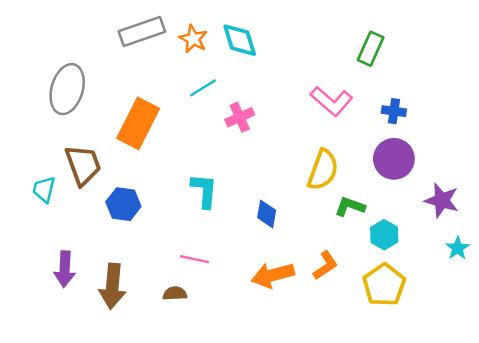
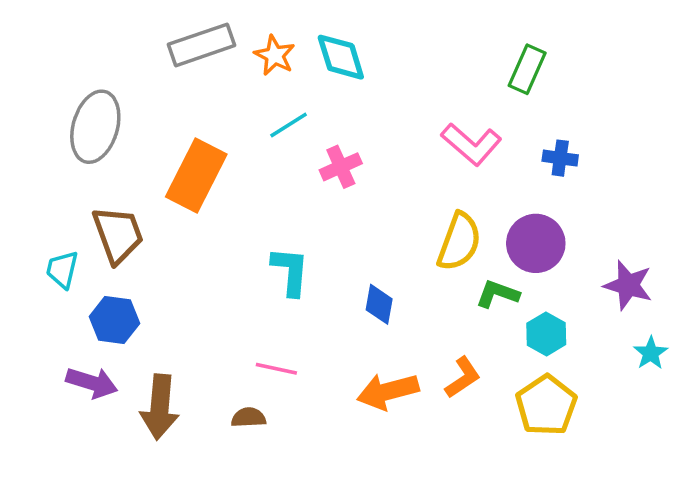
purple circle: (394, 159) -> (536, 243), moved
blue hexagon: (123, 204) -> (114, 320), moved
purple arrow: (65, 269) -> (92, 383), turned -76

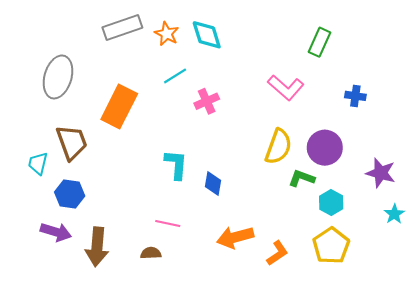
blue cross: (560, 158) -> (355, 96), moved
blue diamond: (379, 304) -> (213, 183), moved
orange L-shape: (463, 377) -> (277, 253), moved

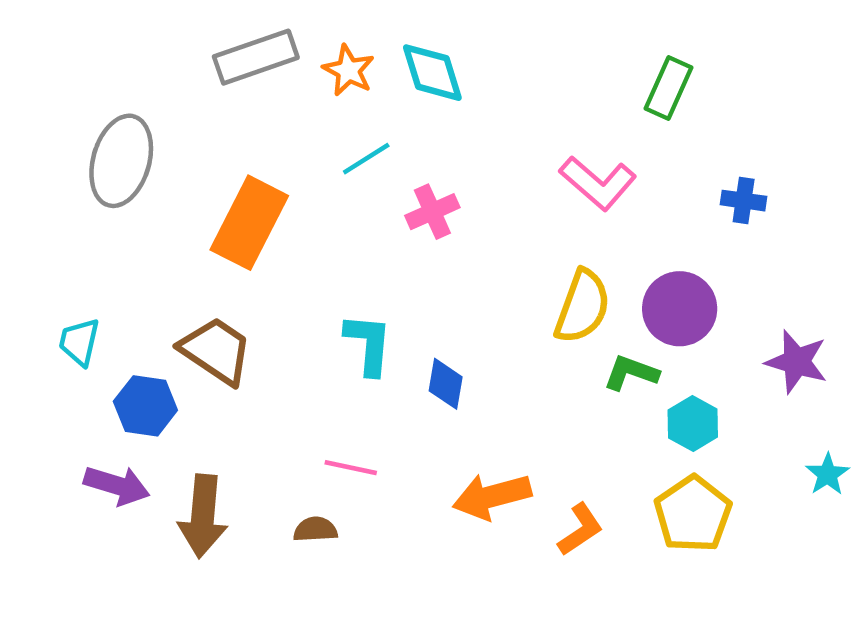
brown trapezoid: (72, 142) -> (216, 351), moved, turned -36
cyan star: (394, 214) -> (827, 474), moved

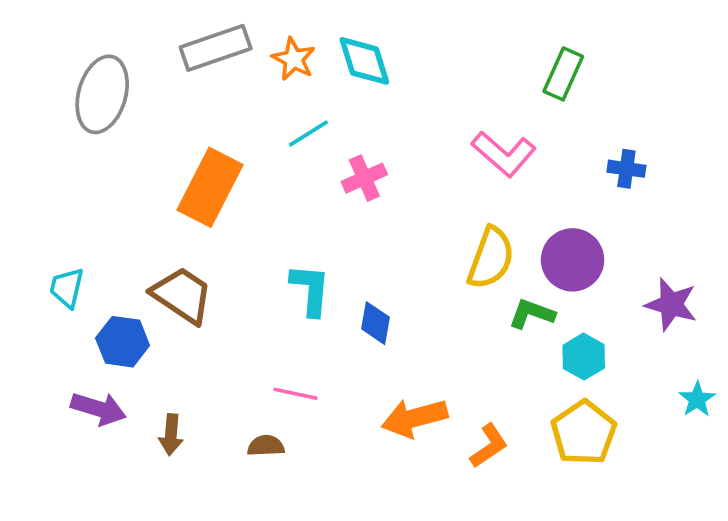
gray ellipse: (121, 161) -> (102, 94), moved
brown arrow: (203, 516) -> (171, 435), size x0.6

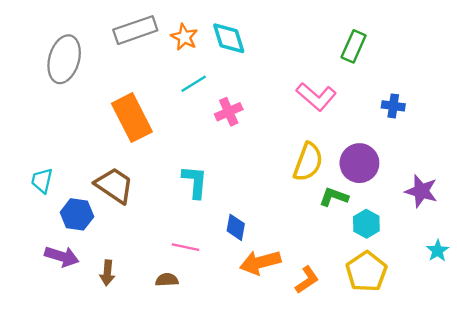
orange rectangle: (210, 187) -> (132, 118), turned -54
blue diamond: (375, 323) -> (236, 227), moved

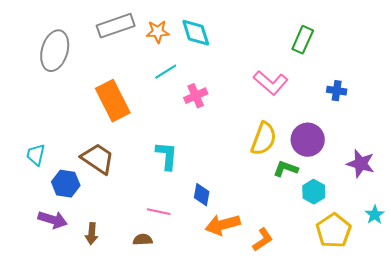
orange star: (184, 37) -> (158, 32), turned -30
yellow pentagon: (366, 272) -> (334, 231), moved

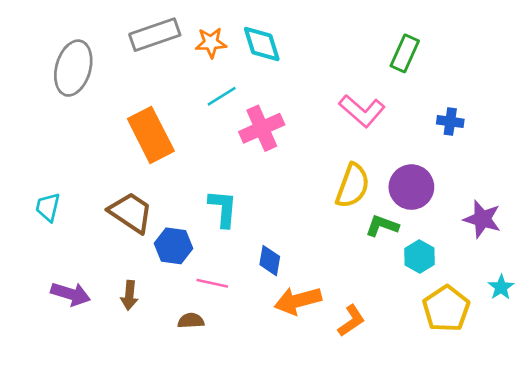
pink cross: (196, 96) -> (262, 128), size x1.4
blue hexagon: (66, 184) -> (174, 246), moved
brown arrow: (92, 234) -> (129, 295), moved

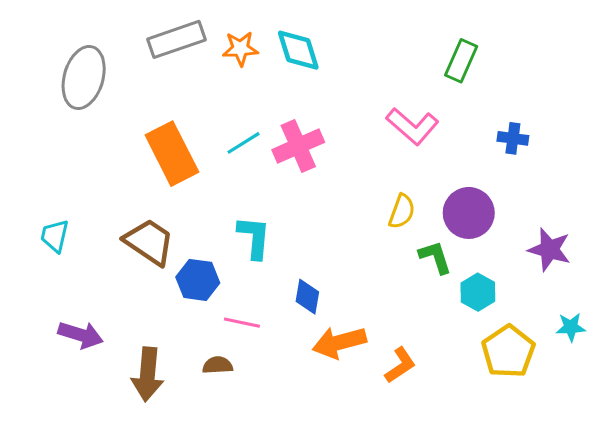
cyan line: (222, 96) -> (243, 143), moved
yellow semicircle: (353, 186) -> (402, 211), size x0.7
green L-shape: (382, 226) -> (435, 257), turned 52
cyan star: (501, 287) -> (571, 327), turned 30
brown arrow: (129, 295) -> (148, 374), moved, size x1.6

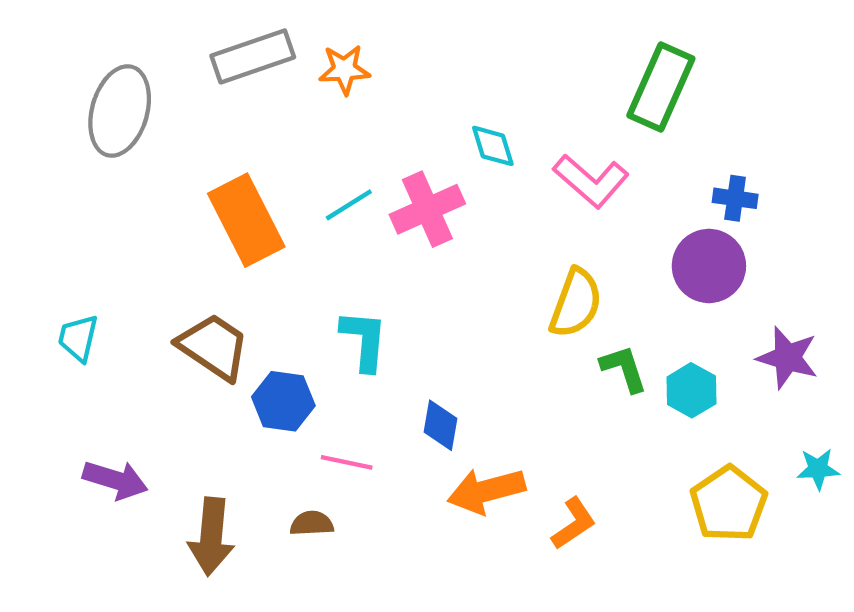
cyan diamond: (298, 50) -> (493, 146), moved, size x0.7
green rectangle: (461, 61) -> (661, 87), size x1.4
yellow semicircle: (402, 211) -> (576, 303), size x1.4
purple circle: (469, 213) -> (709, 266), moved
cyan hexagon: (478, 292) -> (691, 390), moved

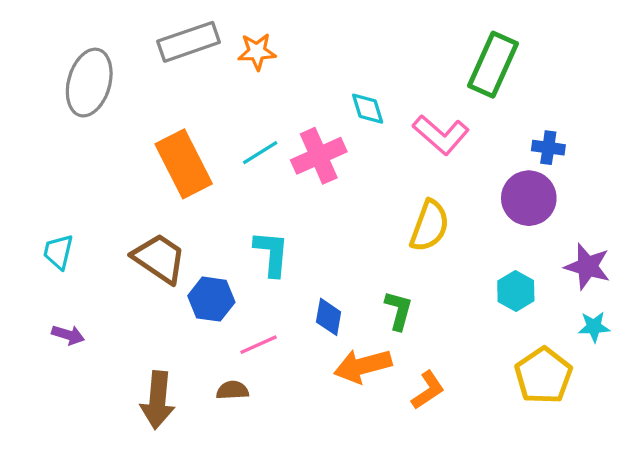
green L-shape: (624, 369) -> (399, 310), moved, turned 33
pink line: (347, 462) -> (259, 345), turned -36
cyan star: (818, 469) -> (594, 327), moved
purple arrow: (115, 480) -> (68, 335), moved, size x0.7

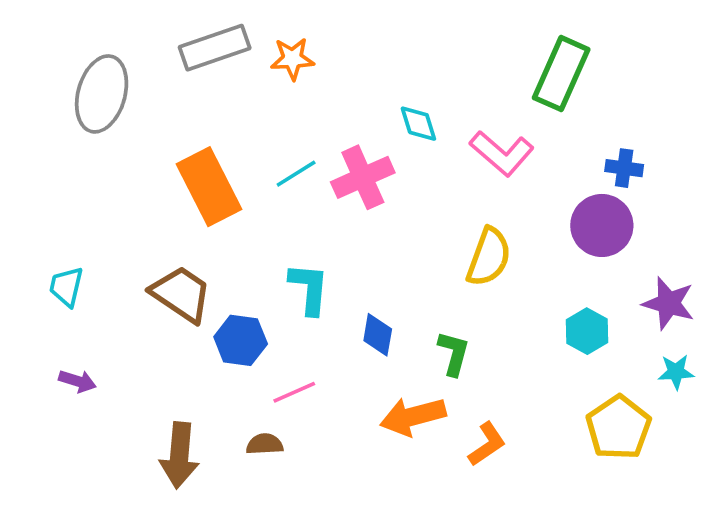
blue diamond: (329, 317) -> (378, 335), moved

